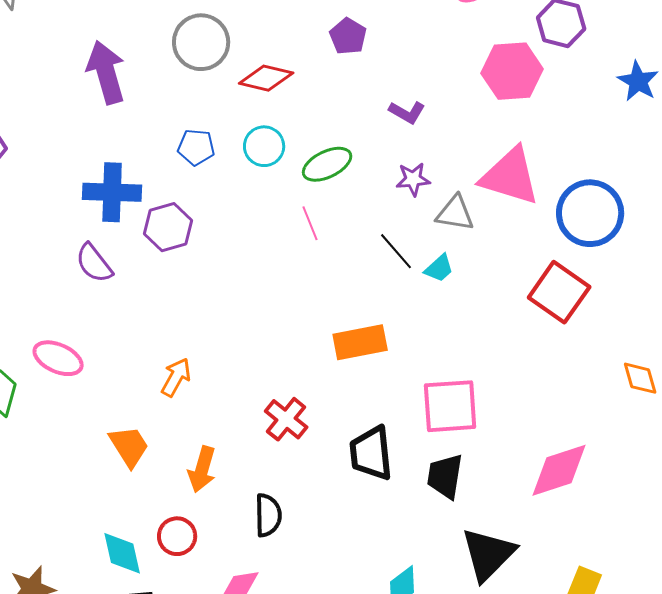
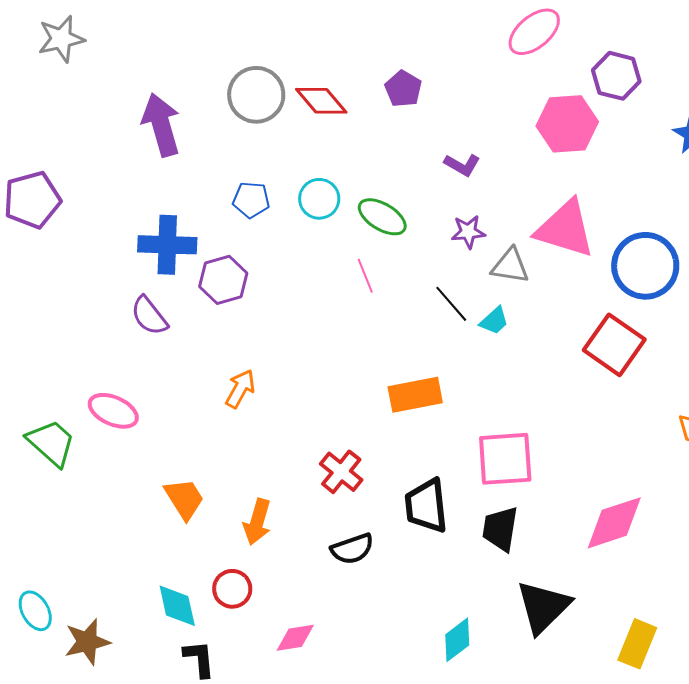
red diamond: (266, 78) -> (321, 101), moved, turned 36
green ellipse: (327, 164) -> (382, 217), turned 57
orange arrow: (176, 377) -> (240, 389), moved
black semicircle: (268, 515) -> (352, 549), moved, turned 72

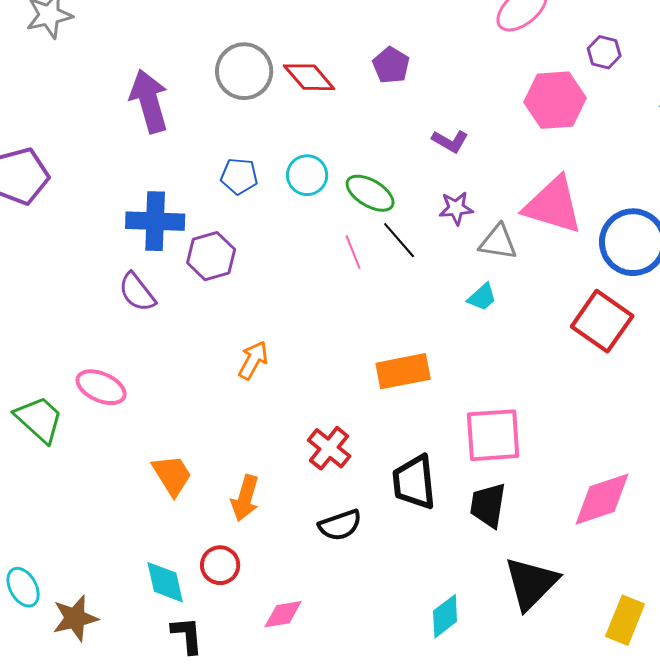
purple hexagon: (616, 76) -> (604, 52), size x0.7
black line: (451, 304) -> (399, 240), moved
orange arrow: (240, 389) -> (253, 360), moved

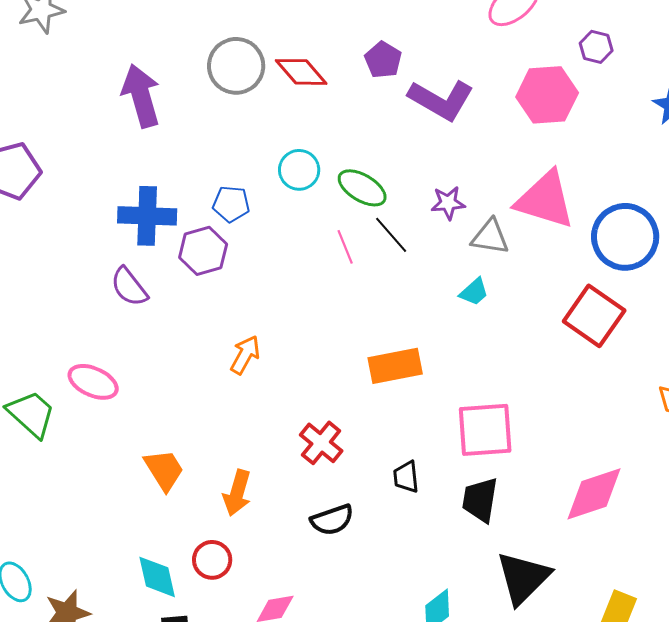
purple L-shape: (450, 141) -> (441, 100), moved, size x1.8
blue pentagon: (239, 176) -> (231, 204), moved
black trapezoid: (414, 482) -> (406, 477), size x0.6

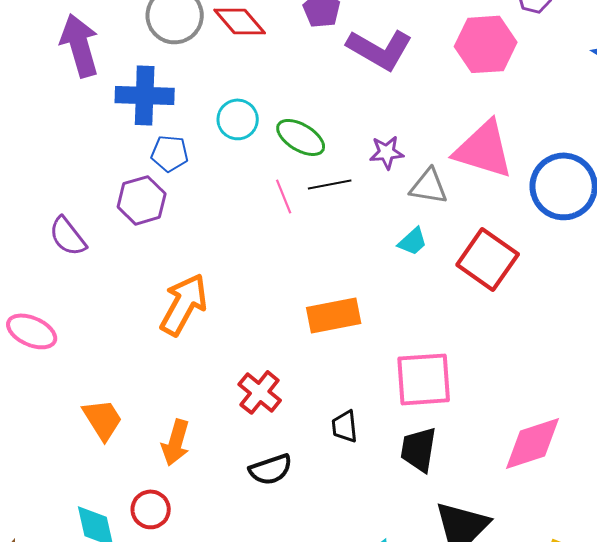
blue cross: (147, 216) -> (145, 95), moved
black line: (391, 235) -> (330, 184), turned -60
red square: (594, 316) -> (488, 259), moved
orange arrow: (245, 355) -> (184, 304), size x1.6

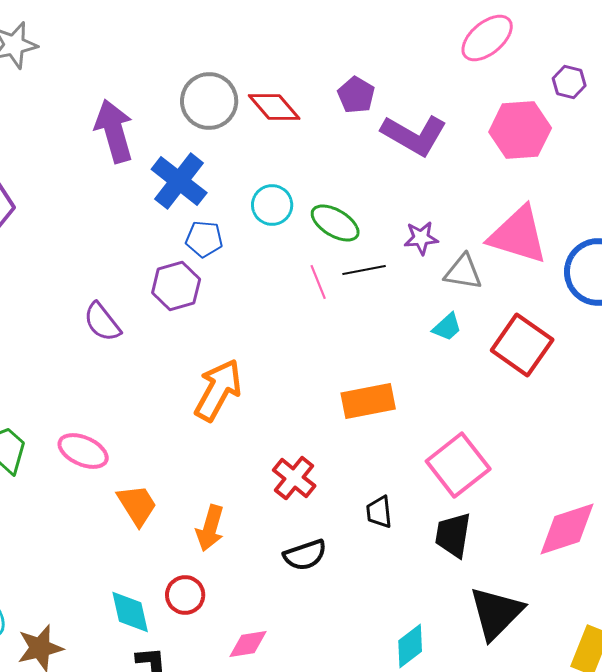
blue cross: (145, 95) -> (179, 181), turned 36
pink ellipse: (32, 331) -> (83, 451), moved
pink square: (424, 379) -> (458, 465), turned -34

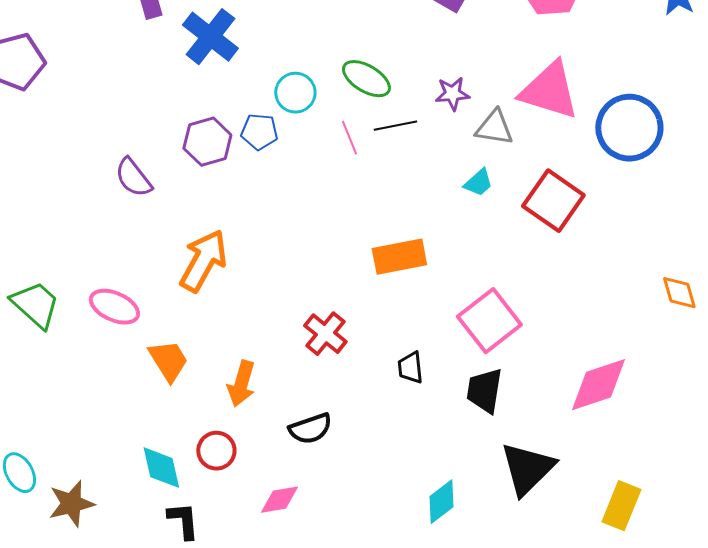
cyan circle: (272, 205) -> (295, 93), moved
blue pentagon: (204, 239) -> (259, 132), moved
orange arrow: (218, 390) -> (203, 261), moved
black semicircle: (305, 555) -> (310, 429), moved

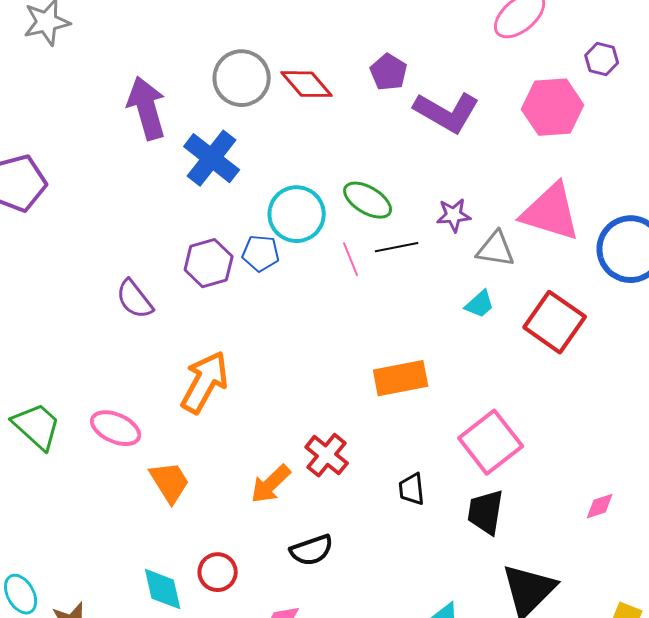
cyan circle: (295, 93) -> (297, 214), size x1.4
orange arrow: (241, 384) -> (271, 484), moved, turned 30
pink diamond: (598, 385) -> (600, 506), size x0.5

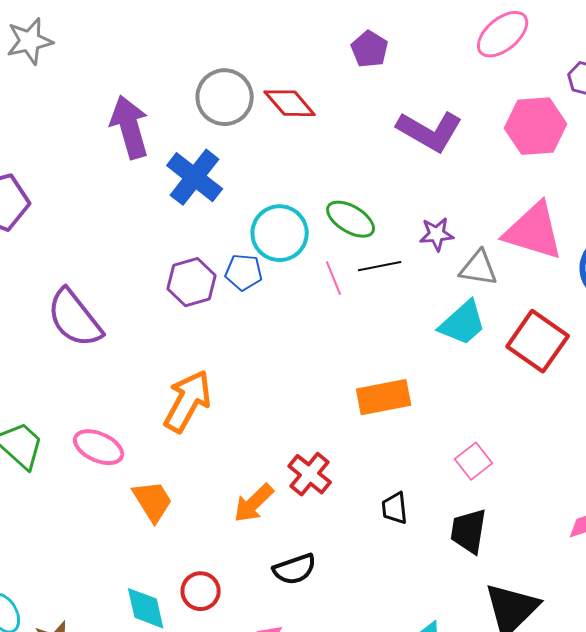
purple pentagon: (389, 72) -> (370, 49), moved
purple semicircle: (135, 299) -> (75, 318), moved, size x1.5
cyan trapezoid: (480, 304) -> (463, 323), size x1.6
pink square: (491, 442) -> (474, 461), size x0.6

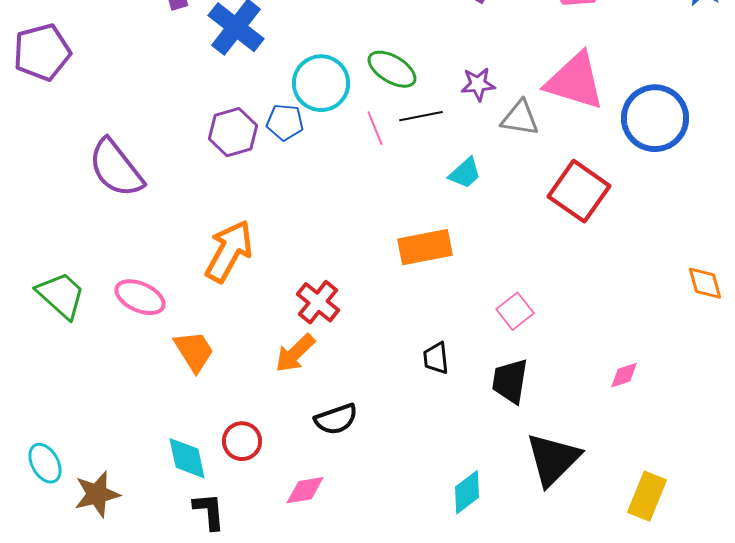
cyan trapezoid: (463, 323) -> (465, 173), moved, size x0.7
red cross: (310, 474) -> (318, 302), moved

